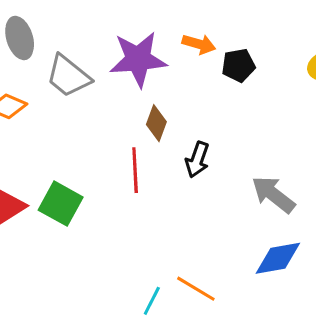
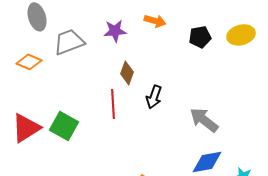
purple star: (138, 59) -> (115, 31), size x0.6
black pentagon: (238, 65) -> (200, 37), moved
gray trapezoid: (68, 76) -> (69, 42), turned 120

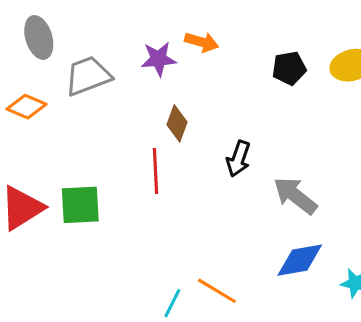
orange arrow: (155, 21) -> (202, 42), moved
black arrow: (154, 97) -> (238, 159), moved
green square: (64, 126) -> (80, 205), turned -32

